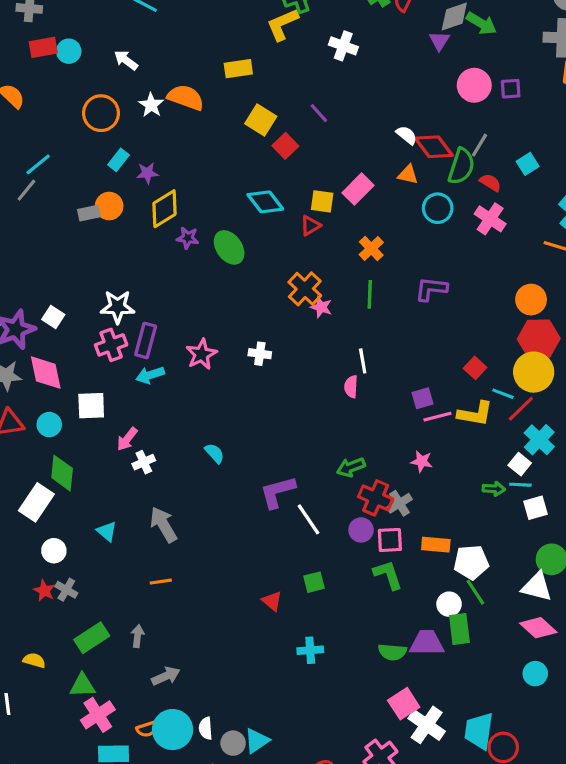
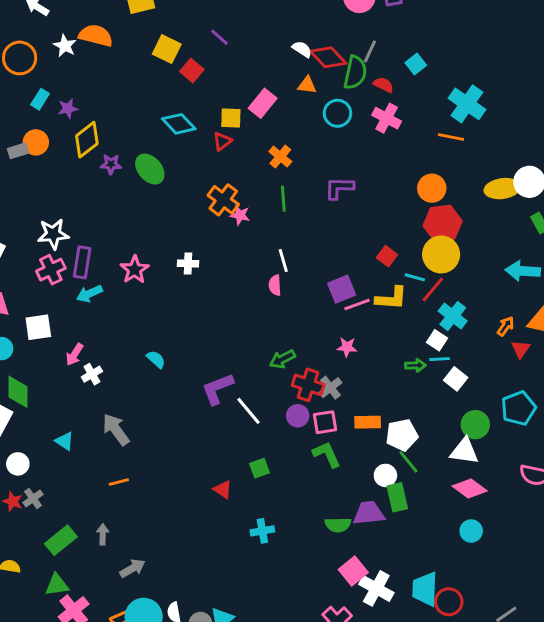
purple square: (423, 398) -> (342, 289), size x1.4
white square: (535, 508) -> (456, 379), turned -30
gray cross: (66, 590) -> (33, 499), turned 30

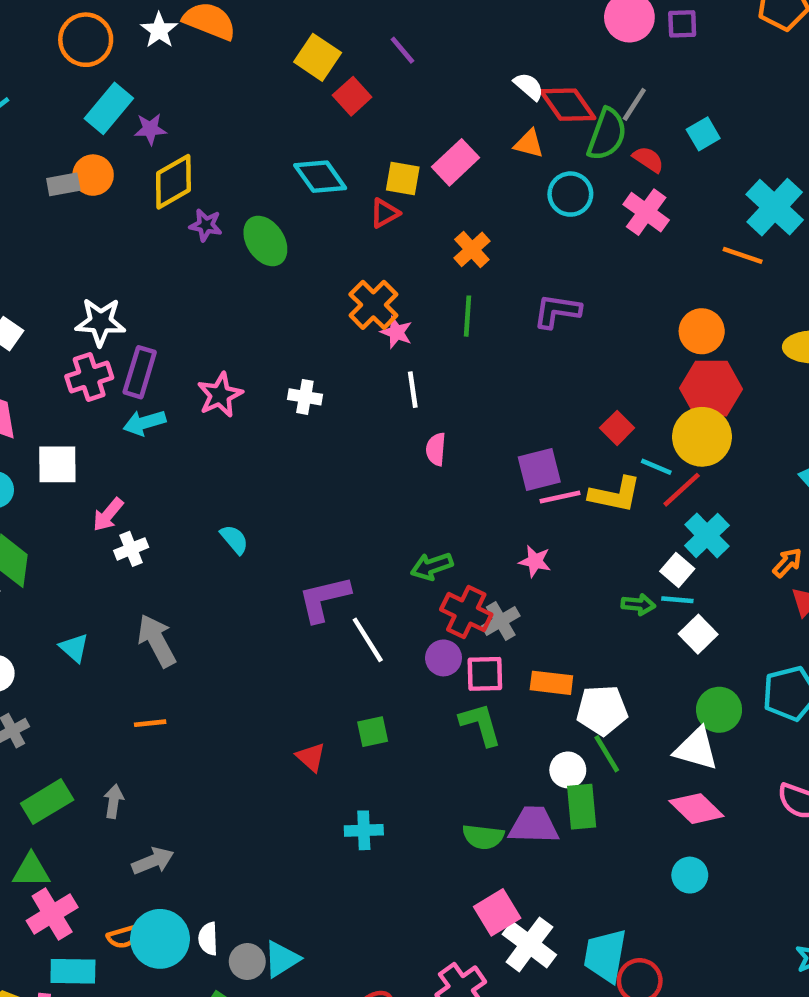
cyan rectangle: (40, 99) -> (109, 108), size x1.5
white line: (283, 261) -> (413, 390), moved

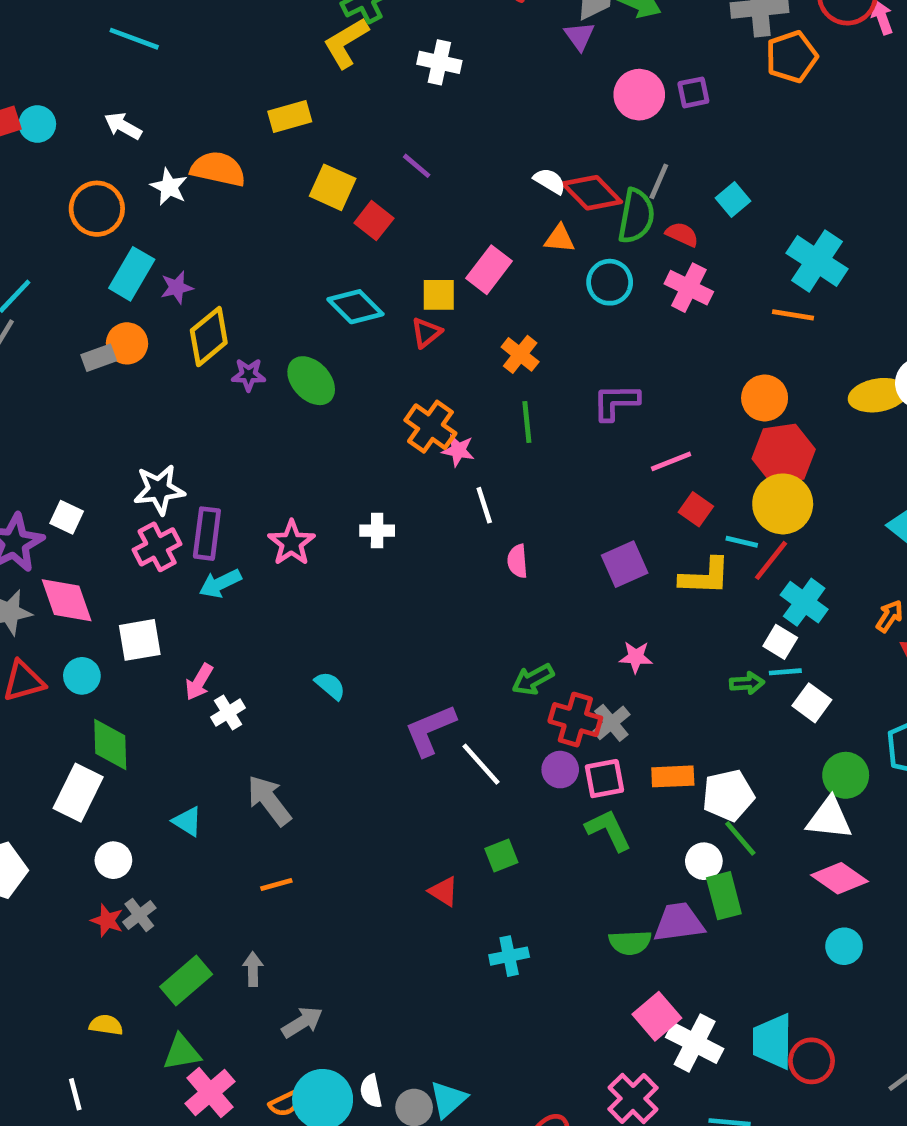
pink line: (560, 497) -> (671, 461), moved

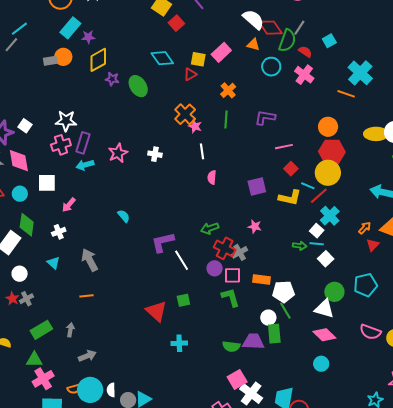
white semicircle: (550, 181) -> (253, 19), size x1.6
white cross: (228, 713) -> (59, 232), moved
red triangle: (444, 891) -> (156, 311), size x1.6

